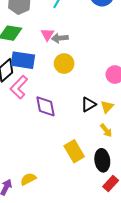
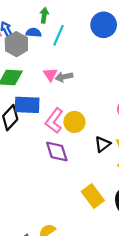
yellow circle: (64, 64) -> (74, 122), moved
pink L-shape: (19, 87) -> (54, 121), moved

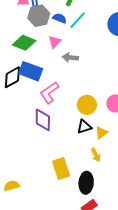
blue semicircle: (34, 33) -> (60, 18), moved
pink triangle: (50, 75) -> (55, 42), moved
yellow circle: (74, 122) -> (87, 105), moved

